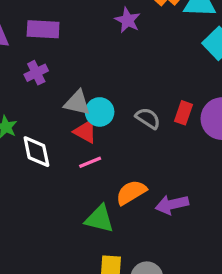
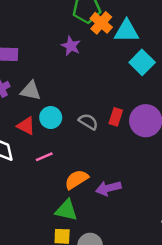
gray triangle: (77, 103) -> (31, 91), moved
red triangle: (85, 132) -> (26, 126), moved
green triangle: (99, 219) -> (66, 210), moved

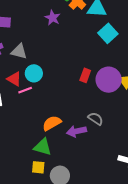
gray semicircle: (88, 122) -> (96, 119), moved
pink line: (44, 157) -> (25, 90), moved

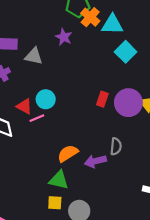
gray triangle: (19, 51) -> (34, 56), moved
gray semicircle: (96, 119) -> (116, 146), turned 63

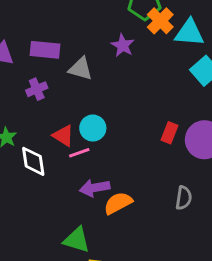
purple arrow: (95, 161) -> (95, 188), moved
green triangle: (59, 180) -> (77, 240), moved

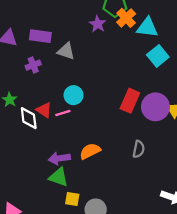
purple star: (123, 45) -> (98, 24), moved
red rectangle: (170, 133) -> (130, 101), size x1.5
red triangle: (63, 136) -> (44, 110), moved
purple arrow: (95, 188) -> (59, 158), moved

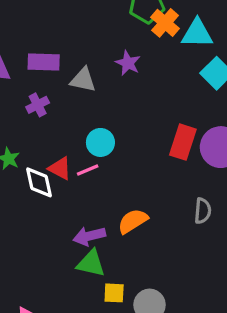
purple star: (98, 24) -> (128, 63), moved

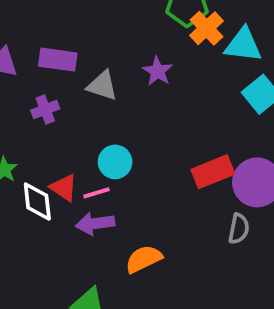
red rectangle: (183, 142) -> (213, 172), turned 44
gray semicircle: (203, 211) -> (239, 229), moved
purple arrow: (89, 236) -> (95, 224), moved

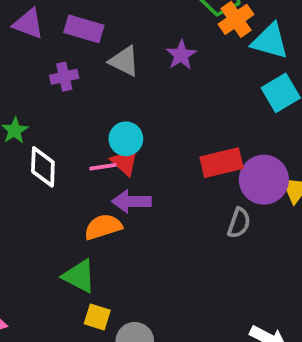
red triangle: (64, 188) -> (125, 162), moved
purple arrow: (95, 224) -> (131, 201), moved
orange semicircle: (144, 259) -> (103, 227), moved

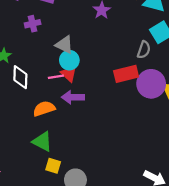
gray triangle: (124, 61) -> (64, 45), moved
gray semicircle: (239, 223) -> (144, 50), moved
orange semicircle: (103, 227) -> (44, 109), moved

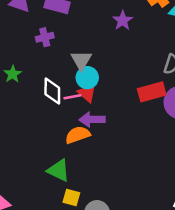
gray triangle: (64, 45) -> (81, 60), turned 36
white diamond: (20, 77) -> (52, 91), moved
orange semicircle: (44, 109) -> (78, 135), moved

